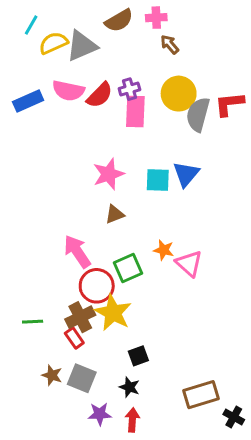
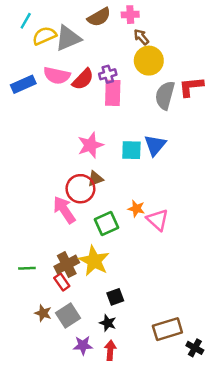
yellow circle: (179, 94) -> (149, 61), moved
red circle: (97, 286) -> (80, 189), moved
gray square: (82, 378) -> (68, 316), turned 35

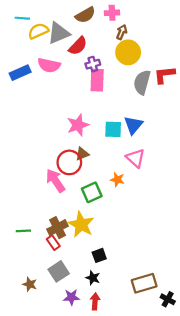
cyan line: (26, 21) -> (22, 18), turned 64
brown arrow: (141, 37) -> (122, 32), turned 64
red semicircle: (83, 79) -> (78, 46), moved
pink triangle: (158, 220) -> (136, 158), moved
brown star: (43, 313) -> (30, 284), moved

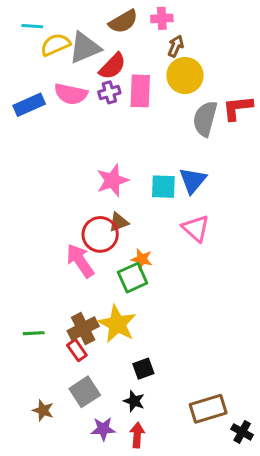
purple cross: (93, 64) -> (109, 92), moved
pink rectangle: (97, 80) -> (140, 91), moved
orange star: (117, 180) -> (142, 259), moved

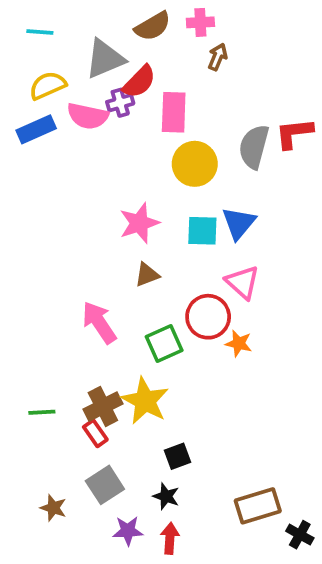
yellow semicircle: (55, 45) -> (48, 86), moved
yellow circle: (185, 75) -> (195, 164), moved
purple cross: (109, 92) -> (120, 103), moved
red circle: (100, 234) -> (208, 317), moved
orange star: (142, 259) -> (239, 343), moved

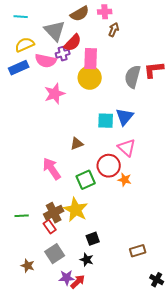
gray triangle: (105, 59) -> (55, 31), turned -50
yellow circle: (195, 164) -> (90, 78), moved
pink star: (139, 223) -> (55, 94), moved
brown rectangle: (258, 506) -> (138, 251), moved, size x0.7
red arrow: (170, 538) -> (78, 282), moved, turned 42

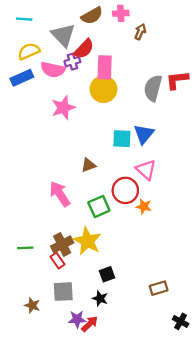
brown arrow: (114, 30) -> (140, 32), moved
gray square: (55, 254) -> (63, 292), turned 30

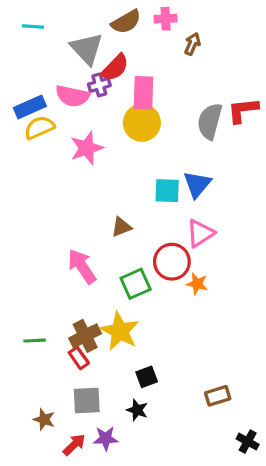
yellow semicircle: (29, 51) -> (39, 128), moved
pink triangle: (146, 170) -> (200, 233), turned 45
red arrow: (90, 324) -> (74, 445), moved

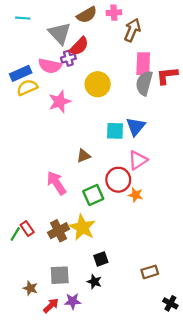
brown arrow: (192, 44) -> (132, 30), size x1.5
pink rectangle: (143, 93) -> (143, 64), moved
green line: (35, 341) -> (15, 234), moved, turned -56
red rectangle: (79, 358) -> (27, 229), moved

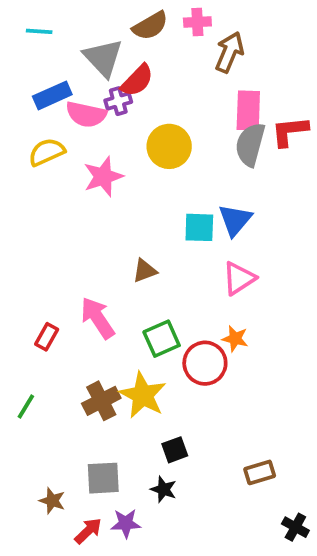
blue rectangle: (21, 73) -> (52, 95), moved
red circle: (118, 180) -> (205, 363), moved
red rectangle: (27, 229) -> (47, 337), moved, turned 64

